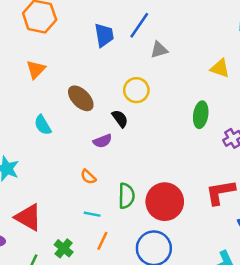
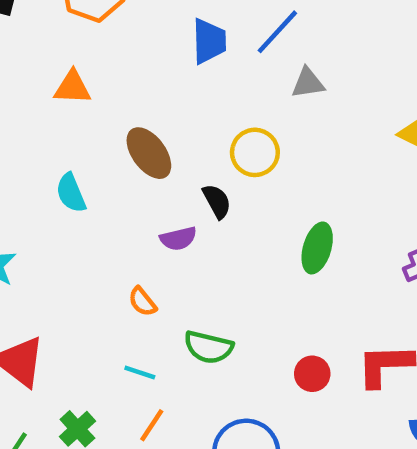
orange triangle: (36, 69) -> (72, 87), turned 40
green ellipse: (201, 115) -> (317, 248), moved
green semicircle: (126, 196) -> (209, 347), turned 95
red circle: (165, 202) -> (312, 374), moved, size x0.5

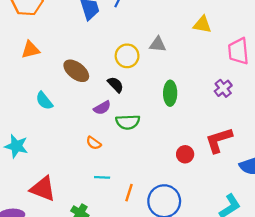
gray triangle: (308, 83) -> (158, 44), moved, turned 30
green semicircle: (209, 347) -> (128, 122), moved
orange line: (152, 425) -> (129, 193), moved

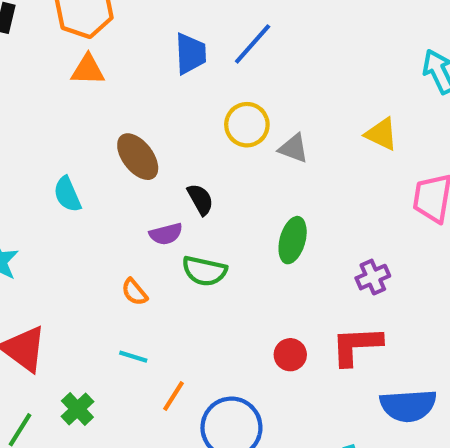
orange triangle: (30, 50) -> (88, 70), moved
yellow circle: (127, 56) -> (247, 125), moved
purple cross: (223, 88) -> (373, 277), moved

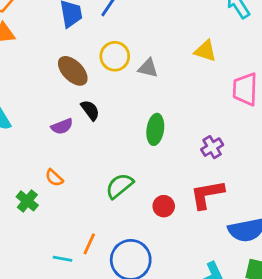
brown ellipse: (138, 157) -> (73, 71), moved
purple semicircle: (166, 234) -> (62, 126), moved
green semicircle: (204, 271) -> (119, 186), moved, turned 136
cyan line: (133, 357) -> (63, 259), moved
green cross: (77, 409) -> (27, 201), moved

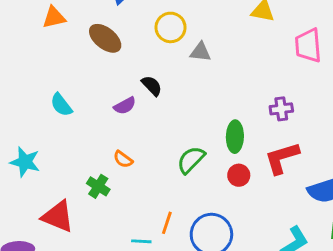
gray triangle: (148, 68) -> (200, 52), moved
brown ellipse: (73, 71) -> (105, 38), moved
green ellipse: (155, 129) -> (235, 137), moved
purple cross: (212, 147) -> (281, 109), turned 30

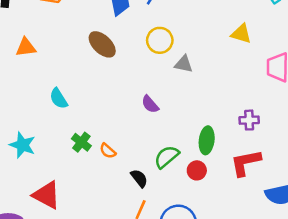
orange triangle: (54, 17) -> (26, 47), moved
black semicircle: (152, 86) -> (139, 178), moved
purple semicircle: (125, 106) -> (150, 104), moved, turned 72
red circle: (239, 175) -> (197, 170), moved
green cross: (98, 186) -> (81, 142), moved

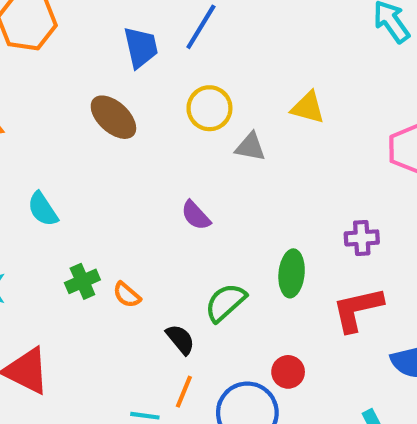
yellow triangle: (241, 34) -> (308, 108), moved
green cross: (81, 142) -> (82, 281), turned 30
red circle: (197, 170) -> (288, 372), moved

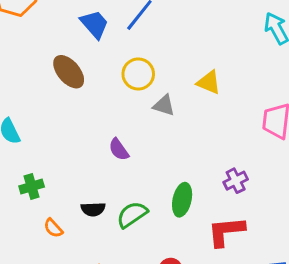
blue trapezoid: (141, 47) -> (95, 24), turned -36
purple cross: (362, 238) -> (236, 181), turned -30
orange semicircle: (127, 295) -> (53, 228), moved
black semicircle: (180, 339) -> (93, 209), moved, turned 120

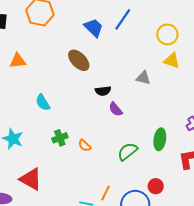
yellow circle: (138, 74) -> (167, 34), moved
black semicircle: (93, 209) -> (103, 91), moved
orange semicircle: (53, 228) -> (85, 145), moved

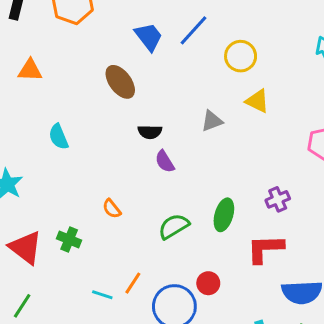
yellow circle: (167, 34) -> (241, 56), moved
gray triangle: (143, 78) -> (212, 121), turned -42
green cross: (60, 138) -> (69, 240), moved, turned 35

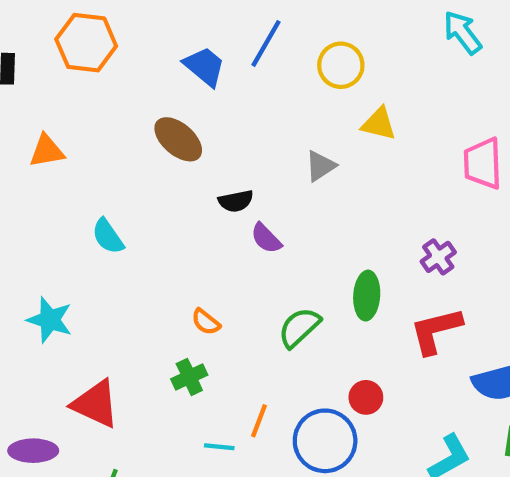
green cross: (69, 240) -> (189, 377), moved, turned -35

